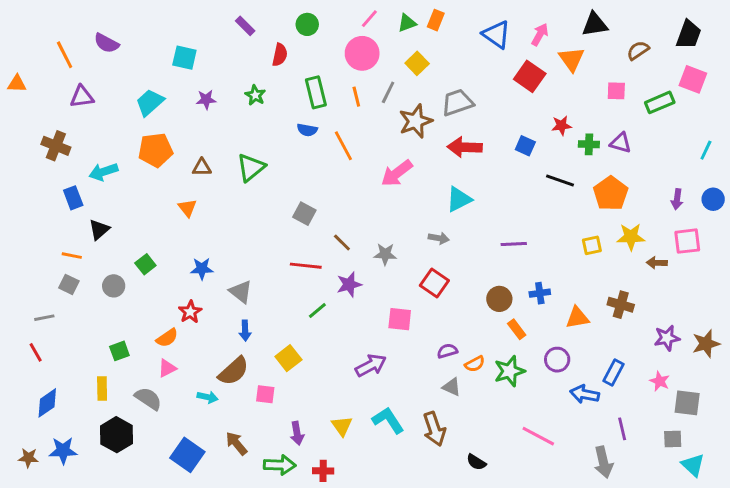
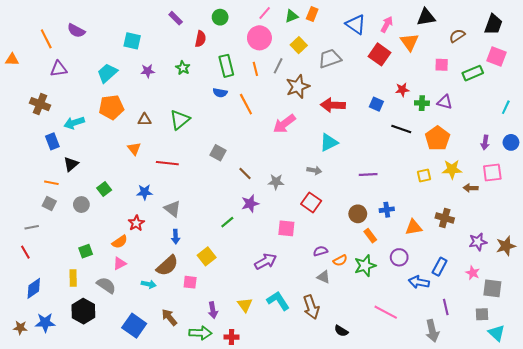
gray trapezoid: (457, 102) -> (330, 59), moved
red line: (306, 266) -> (167, 163), moved

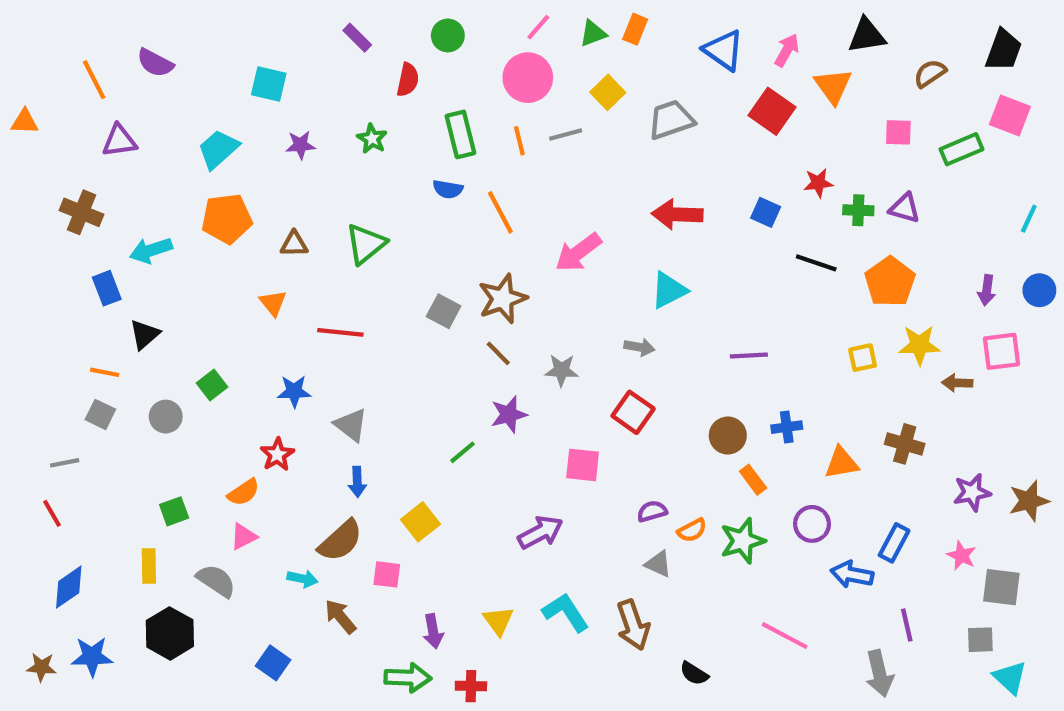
gray line: (278, 66) -> (566, 134), turned 49
brown star: (298, 87) -> (503, 299), moved
brown arrow: (169, 317) -> (340, 617), moved
blue square: (134, 326) -> (273, 663), size x0.7

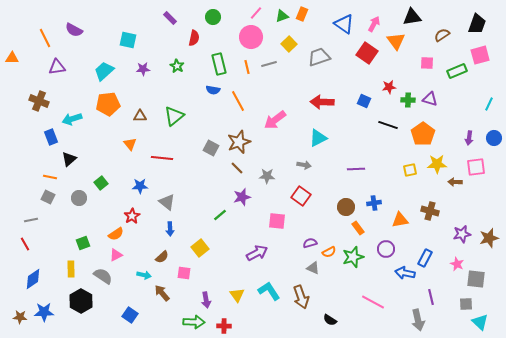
pink square: (1010, 115) -> (480, 55), turned -36
brown semicircle: (340, 541) -> (162, 257), size x0.6

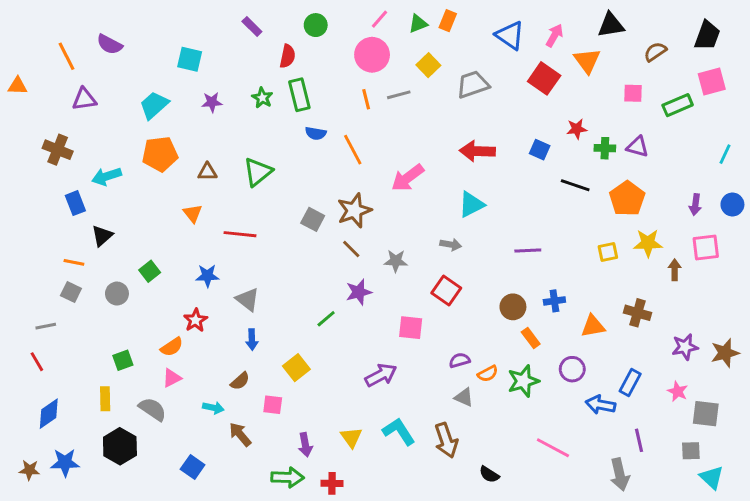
green rectangle: (219, 64) -> (299, 95), moved
brown arrow: (455, 182) -> (675, 270), turned 88

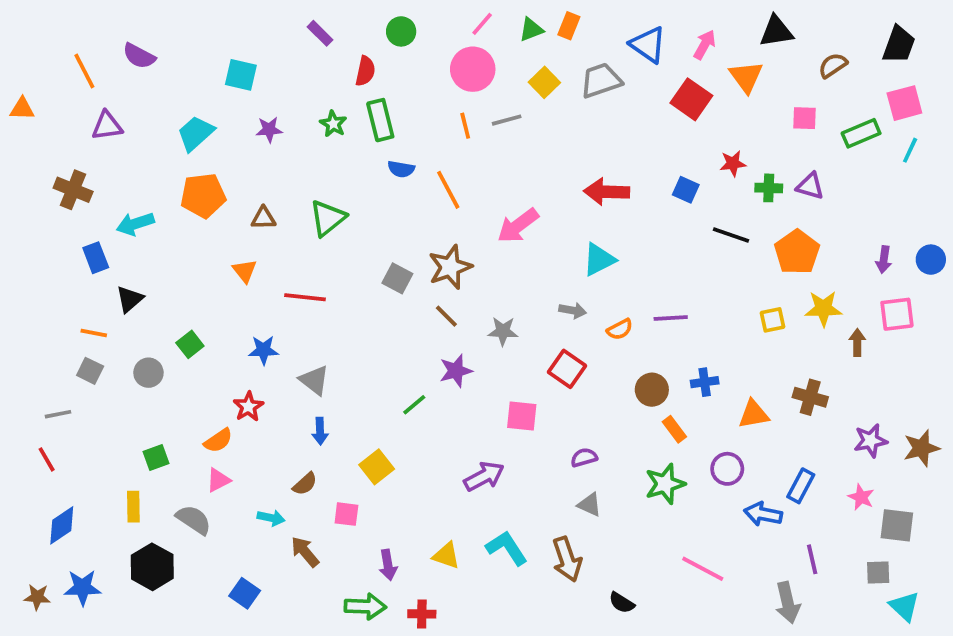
gray trapezoid: (473, 84) -> (601, 80), moved
cyan line: (725, 154) -> (910, 150), moved
orange semicircle: (488, 374) -> (620, 329), moved
yellow triangle: (351, 437) -> (446, 556), turned -35

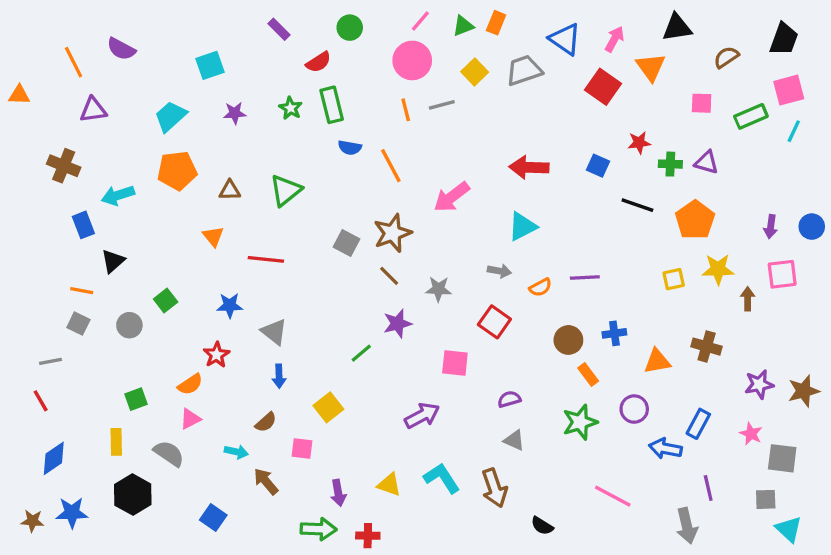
red semicircle: (365, 71) -> (318, 62), turned 45
cyan square: (241, 75) -> (210, 65), turned -32

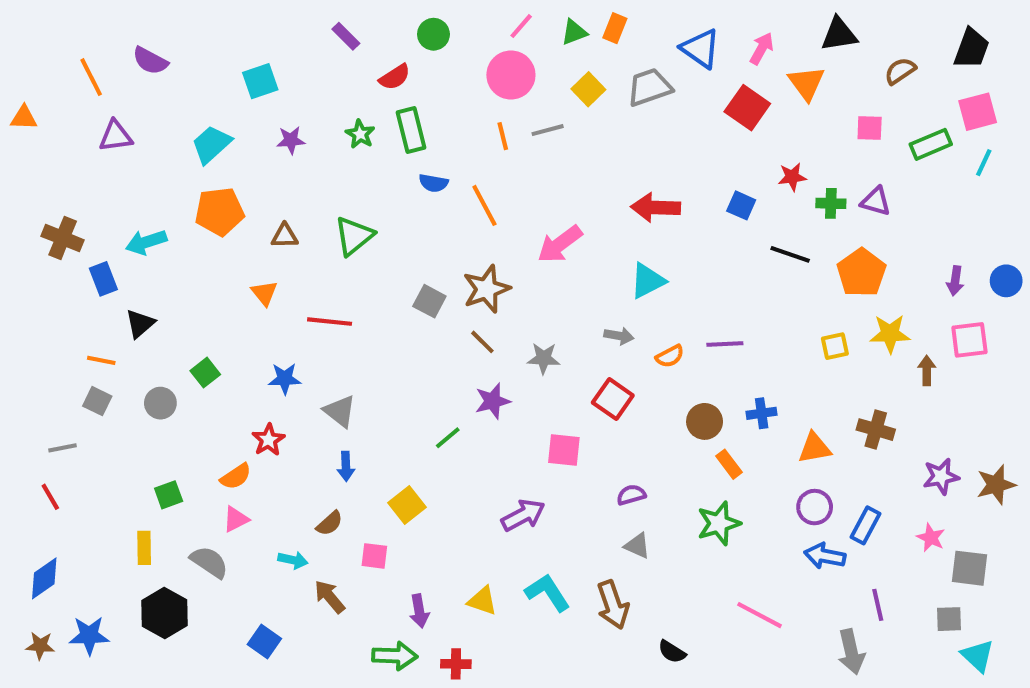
brown cross: (64, 166) -> (63, 238), moved
purple circle: (634, 409) -> (815, 507), moved
blue diamond: (54, 458) -> (44, 578), moved

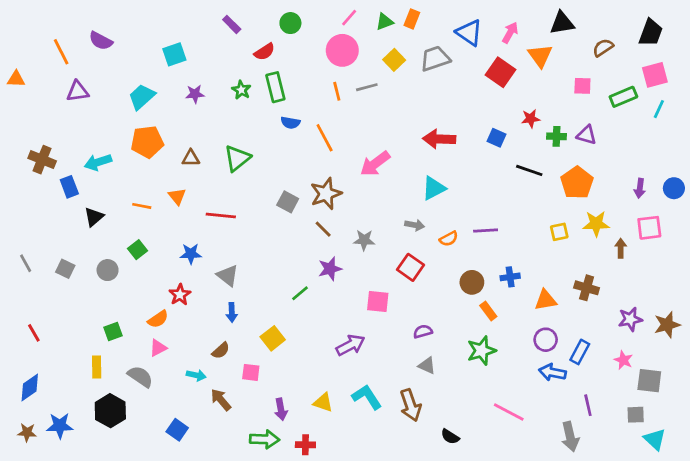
orange line: (101, 360) -> (142, 206), moved
gray line: (63, 448) -> (26, 263), moved, turned 72

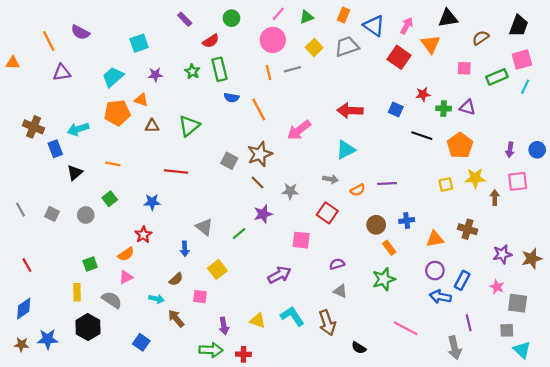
orange rectangle: (412, 19) -> (344, 15), moved
orange triangle: (177, 196) -> (141, 100), moved, turned -32
gray triangle: (228, 276) -> (204, 227), moved

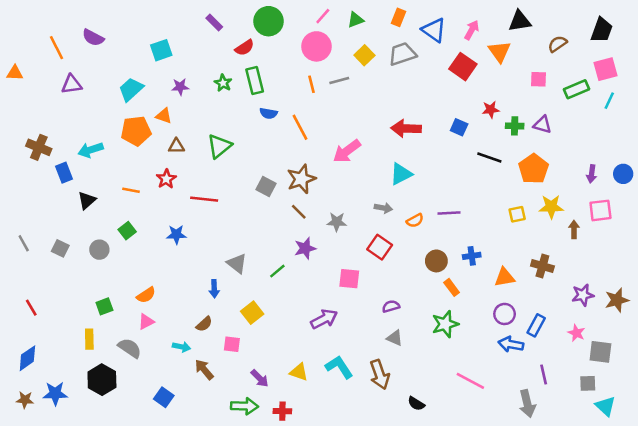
green circle: (231, 18) -> (269, 21), size x1.5
red star: (143, 235) -> (166, 179), moved
purple arrow: (224, 326) -> (260, 378), turned -35

